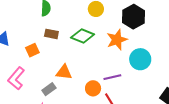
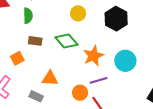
green diamond: (83, 36) -> (66, 41), turned 30
orange star: (117, 40) -> (93, 56), moved
gray rectangle: (49, 89) -> (36, 96), turned 64

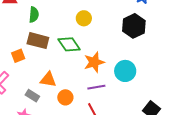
black hexagon: (116, 19) -> (134, 26), moved
brown rectangle: (35, 41) -> (38, 41), size x1.5
orange circle: (80, 93) -> (65, 97), moved

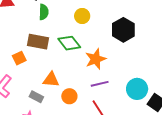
green semicircle: (34, 15) -> (44, 12), moved
black hexagon: (134, 26) -> (123, 30), moved
cyan circle: (125, 71) -> (137, 89), moved

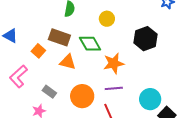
orange square: (19, 58) -> (38, 51), turned -32
orange triangle: (51, 80) -> (68, 62), moved
orange circle: (69, 96) -> (82, 96), size x1.5

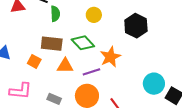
pink L-shape: (18, 76) -> (20, 91), turned -120
purple line: (114, 88) -> (91, 72), moved

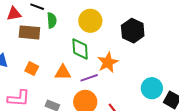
yellow circle: (94, 15) -> (90, 21), size x1.5
green diamond: (83, 43) -> (80, 49), turned 40
brown rectangle: (52, 44) -> (29, 32), moved

